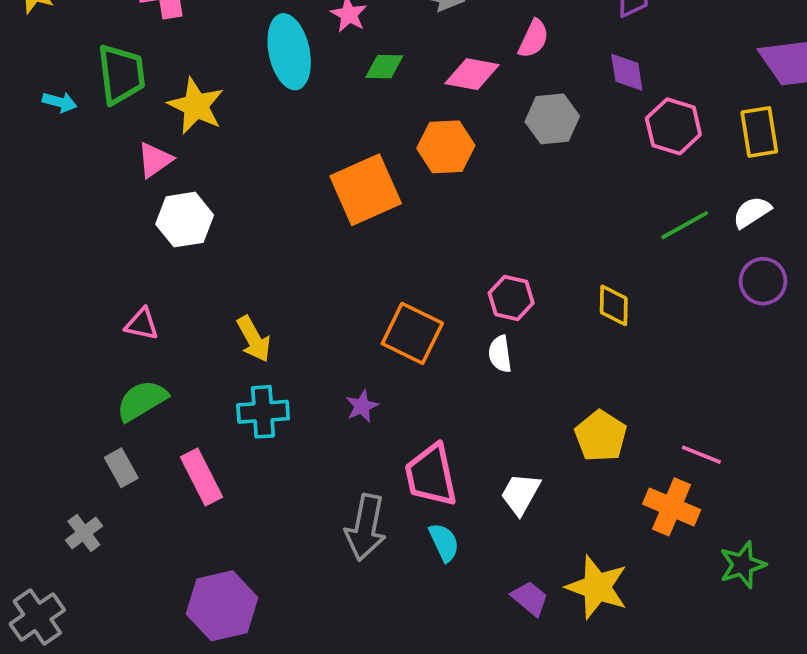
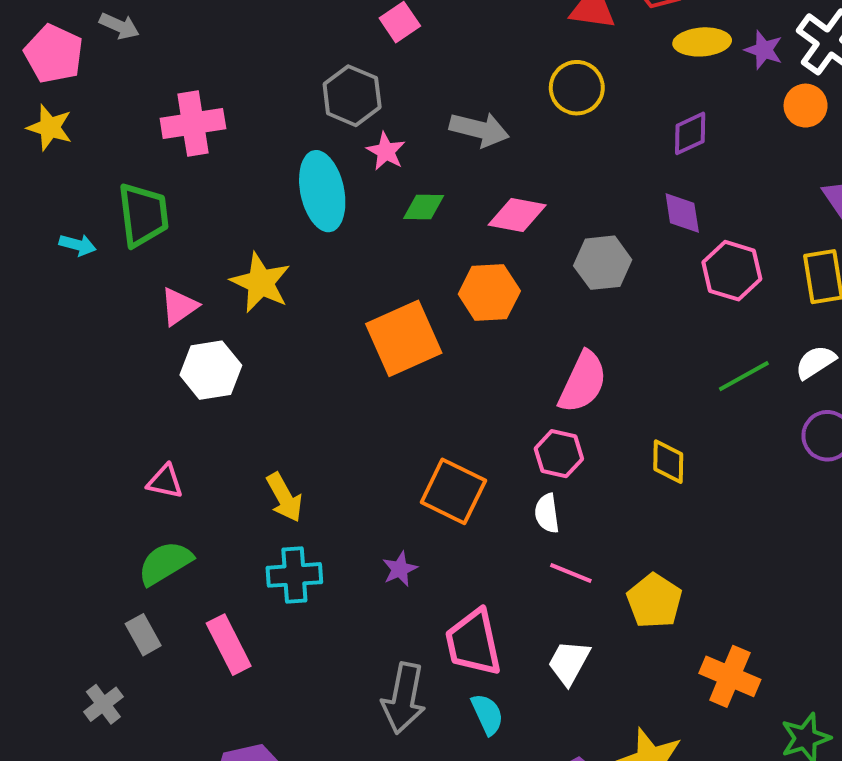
pink semicircle: (534, 39) -> (583, 382), moved, size x1.5
yellow star: (196, 106) -> (261, 283), moved
pink line: (701, 455) -> (571, 573), moved

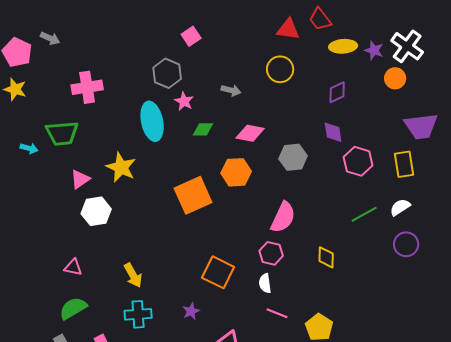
gray arrow: (479, 129) -> (231, 90), size x0.7
green trapezoid: (143, 215) -> (62, 133), turned 92

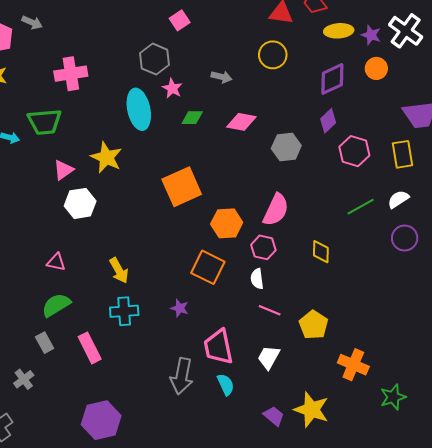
orange circle: (395, 78) -> (376, 68), moved
purple diamond: (337, 92) -> (332, 79), size x1.4
purple diamond: (333, 132) -> (328, 121), turned 55
orange hexagon: (236, 172) -> (227, 223), moved
purple star: (191, 311) -> (180, 308), turned -30

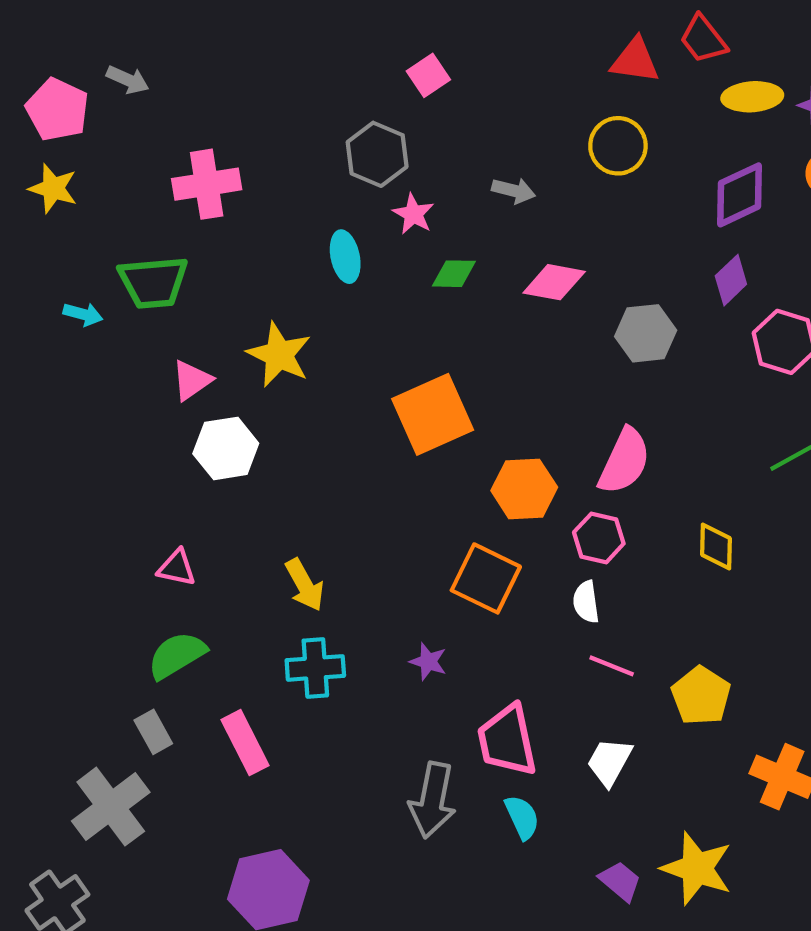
cyan ellipse: (139, 109) -> (345, 257), size x0.6
gray cross: (24, 379) -> (111, 807), size x1.8

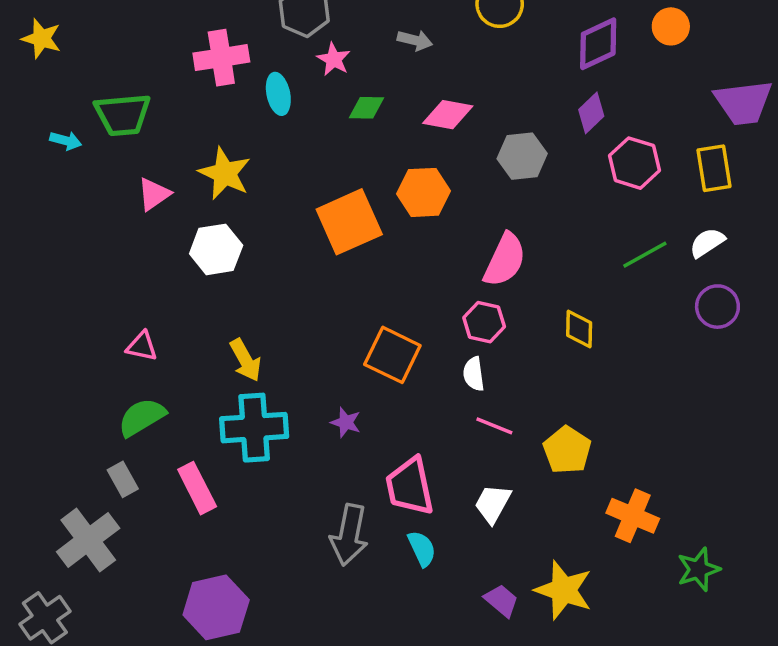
pink cross: (207, 184) -> (221, 58), moved
white hexagon: (226, 448) -> (216, 249), moved
orange hexagon: (524, 489) -> (424, 192), moved
cyan cross: (315, 668) -> (254, 428), size x1.4

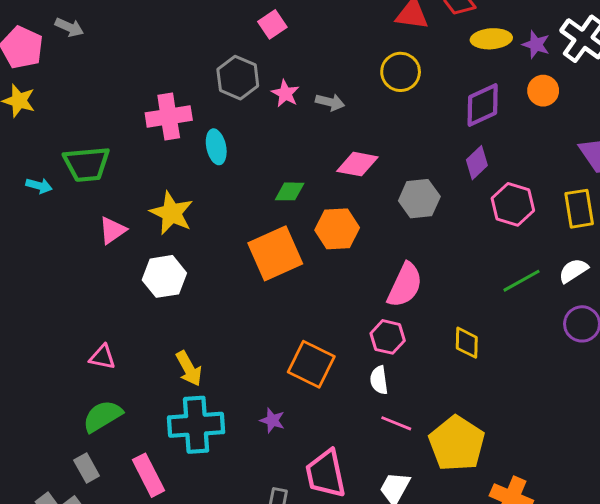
pink star: (334, 59) -> (285, 94), moved
green diamond: (367, 108) -> (290, 191), moved
yellow pentagon: (567, 450) -> (457, 443), size x1.4

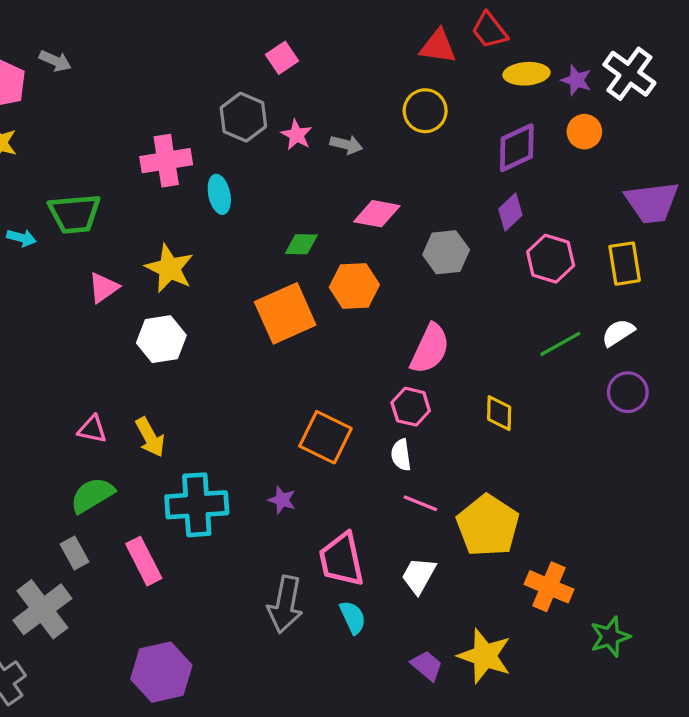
yellow arrow: (189, 369) -> (150, 437), moved

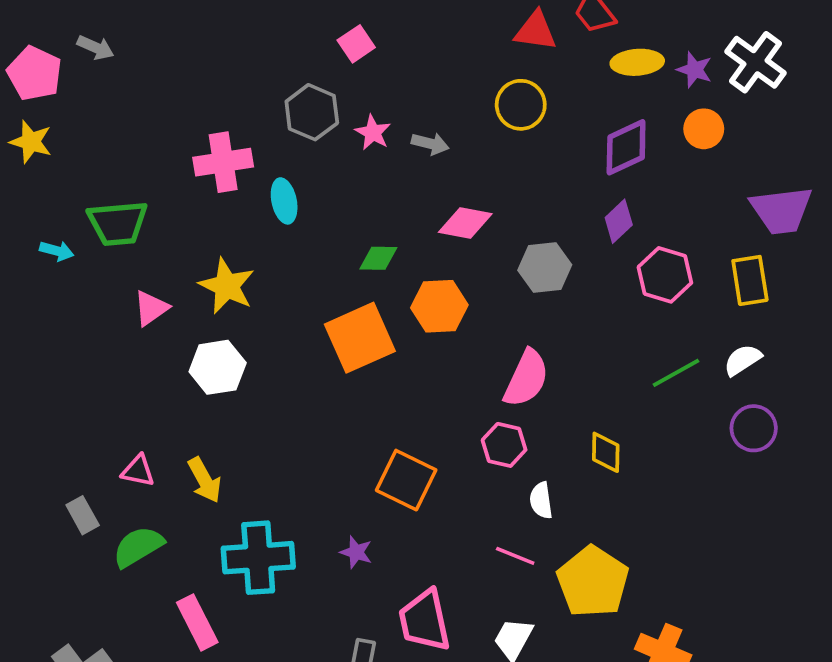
white semicircle: (401, 455) -> (541, 500), moved
gray rectangle: (75, 553) -> (83, 515), moved

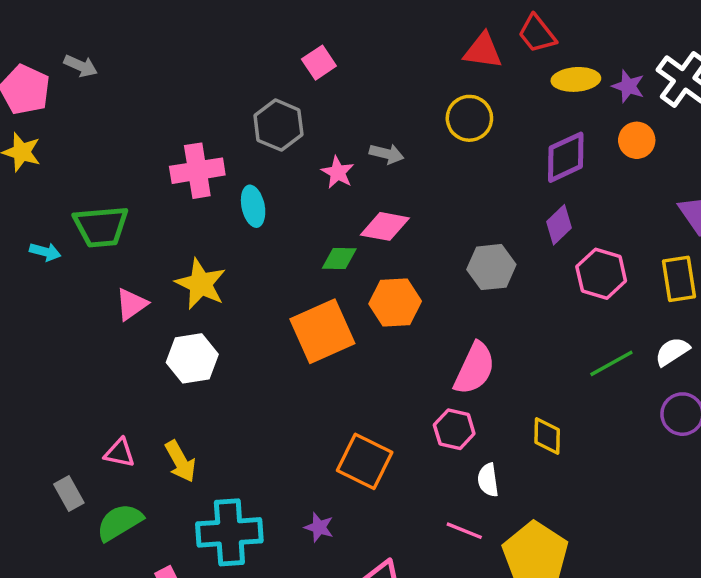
pink star: (373, 133) -> (338, 172), moved
pink diamond: (465, 223) -> (385, 226), moved

